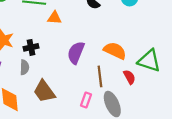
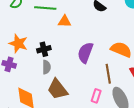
gray semicircle: (24, 67) -> (46, 67), moved

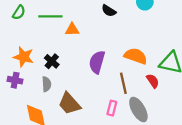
black cross: (44, 49) -> (52, 61), turned -32
gray semicircle: (46, 67) -> (46, 84), moved

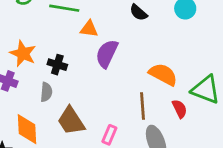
black cross: (52, 61) -> (57, 65), turned -32
purple semicircle: (97, 62) -> (107, 54), moved
pink rectangle: (112, 108) -> (109, 135), moved

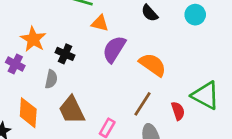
orange semicircle: (163, 74) -> (153, 65), moved
brown line: (142, 106) -> (142, 104), turned 30

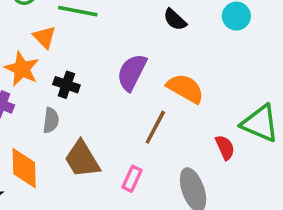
orange triangle: (100, 23) -> (44, 37), moved, turned 36
brown line: (142, 104) -> (155, 127), moved

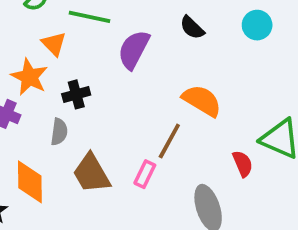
purple semicircle: (132, 72) -> (134, 50), moved
black cross: (66, 85) -> (76, 94), turned -35
pink rectangle: (132, 179) -> (145, 174), moved

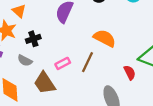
gray semicircle: (59, 132) -> (25, 61), turned 112
pink rectangle: (145, 174) -> (63, 63), moved, turned 40

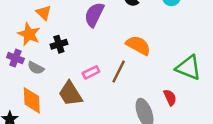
gray semicircle: (25, 61) -> (36, 68), moved
red semicircle: (130, 73) -> (170, 97), moved

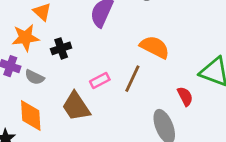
orange star: (29, 34) -> (25, 38), turned -30
red semicircle: (170, 97) -> (185, 96), moved

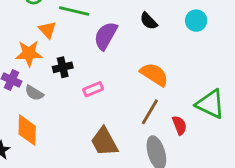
brown line: (132, 79) -> (150, 112), moved
pink rectangle: (100, 81) -> (93, 89), moved
brown trapezoid: (76, 106) -> (104, 142), moved

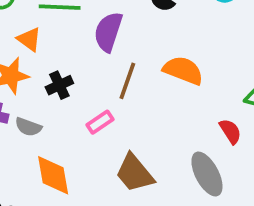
pink rectangle: (93, 89) -> (100, 122), moved
brown line: (150, 112) -> (127, 81), moved
orange diamond: (27, 130) -> (53, 175), moved

